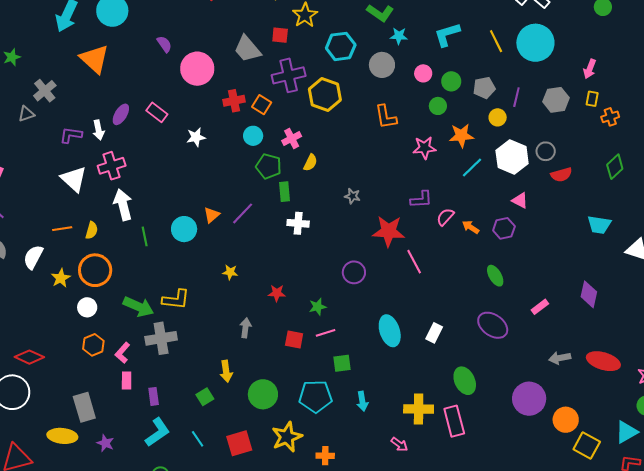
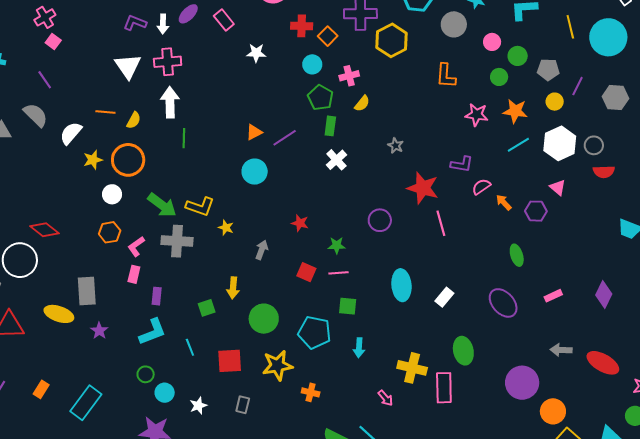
white cross: (298, 223) -> (336, 160), turned 30
cyan circle: (184, 229) -> (255, 172), moved
yellow star: (230, 272) -> (226, 228), moved

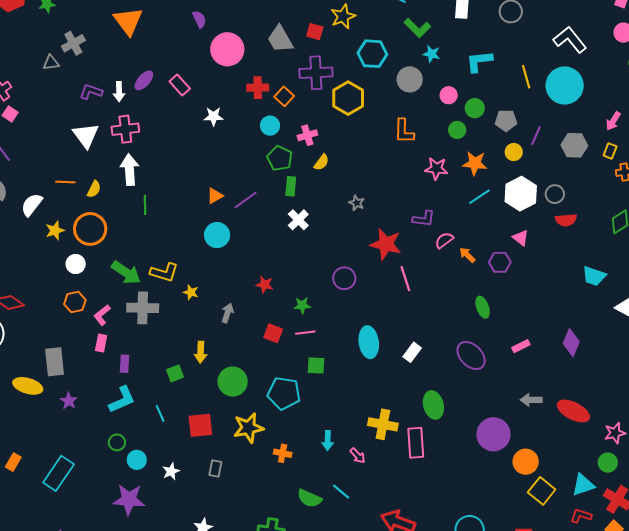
cyan arrow: (359, 348) -> (328, 440), moved

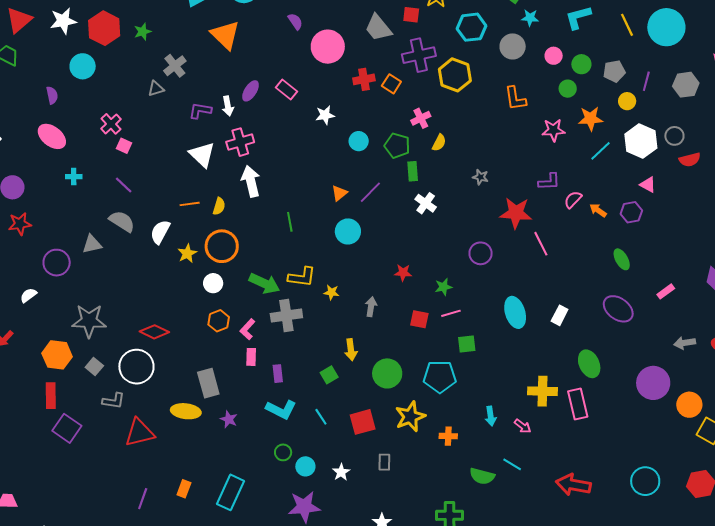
cyan circle: (270, 126) -> (359, 141), moved
green line: (145, 205) -> (290, 222), moved
cyan L-shape: (122, 400) -> (281, 409), turned 60

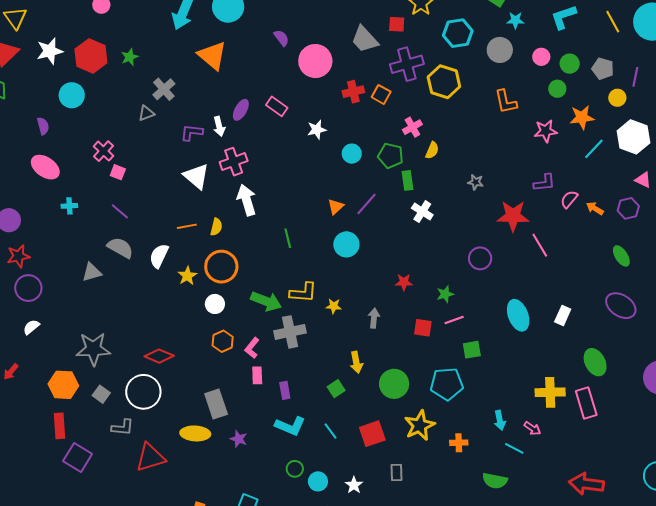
gray pentagon: (614, 71) -> (603, 69), turned 30
purple circle: (57, 263) -> (28, 288), moved
cyan line: (512, 464) -> (514, 448), moved

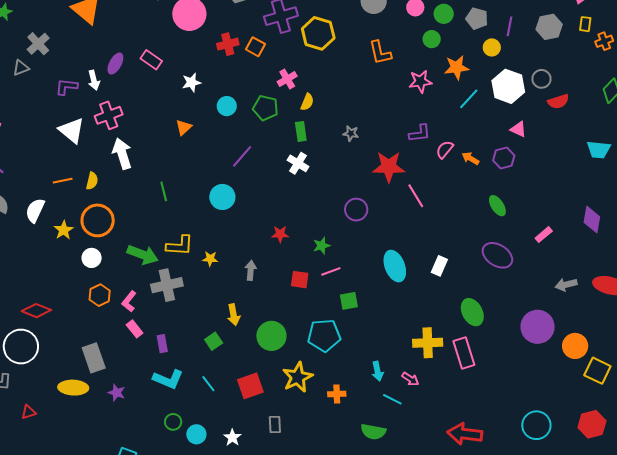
green rectangle: (407, 180) -> (301, 131), moved
orange triangle: (336, 207) -> (184, 127), moved
pink rectangle: (257, 375) -> (135, 329), turned -36
red triangle: (150, 458) -> (29, 412), size x0.5

